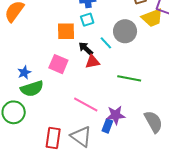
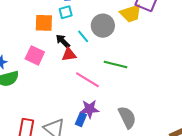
green line: (129, 78) -> (115, 64), moved
pink line: (86, 105) -> (87, 80), moved

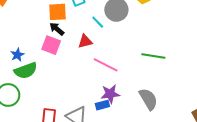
black arrow: (63, 41) -> (57, 29), moved
green line: (115, 64) -> (153, 56), moved
blue rectangle: (81, 119) -> (102, 105), turned 56

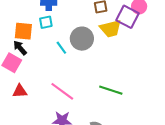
red triangle: (85, 41) -> (20, 91), moved

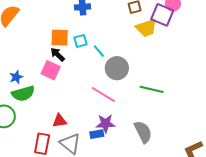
cyan square: (46, 22) -> (80, 41), moved
gray circle: (82, 39) -> (117, 68), moved
red triangle: (20, 91) -> (60, 121), moved

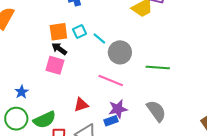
blue star: (16, 77) -> (22, 92), moved
green semicircle: (23, 94) -> (45, 120), moved
red triangle: (60, 121) -> (81, 105), moved

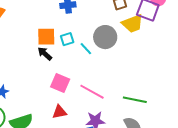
gray circle: (120, 52) -> (105, 37), moved
pink square: (55, 65) -> (60, 83), moved
green line: (158, 68) -> (135, 100), moved

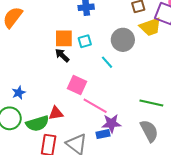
cyan line: (86, 49) -> (107, 62), moved
pink line: (92, 92) -> (95, 106), moved
red triangle: (60, 112) -> (56, 113), moved

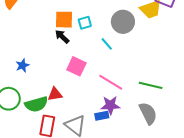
blue star: (19, 93) -> (22, 65), moved
pink line: (95, 106) -> (111, 82), moved

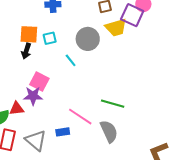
black arrow: (62, 37) -> (26, 51), turned -119
pink line: (111, 82) -> (80, 117), moved
purple star: (110, 105) -> (33, 96), moved

